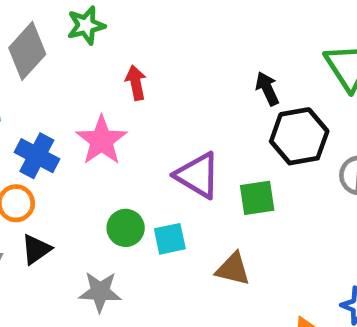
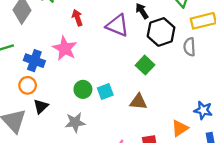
purple triangle: (198, 175) -> (117, 25), moved
green square: (257, 198) -> (145, 65), turned -30

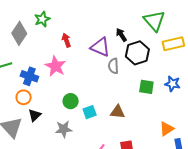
gray semicircle: (189, 47) -> (113, 66), moved
green square: (145, 65) -> (146, 87), moved, turned -35
cyan square: (105, 91) -> (90, 112), moved
blue star: (203, 110) -> (172, 84), moved
orange triangle: (180, 128) -> (167, 129), moved

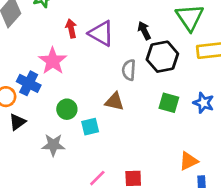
purple triangle: (100, 47) -> (101, 33), moved
blue cross: (29, 76) -> (29, 83), moved
brown triangle: (118, 112) -> (114, 102), moved

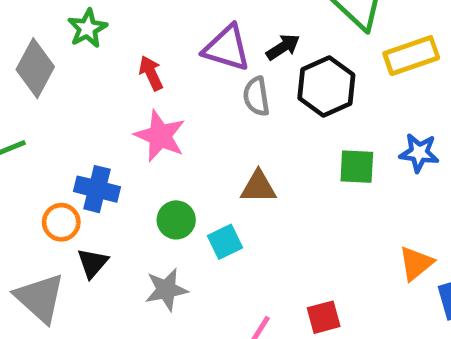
black arrow: (144, 31) -> (283, 47), turned 96
purple triangle: (101, 33) -> (227, 48), moved
pink star: (53, 61) -> (160, 136), moved
gray semicircle: (129, 70) -> (256, 96), moved

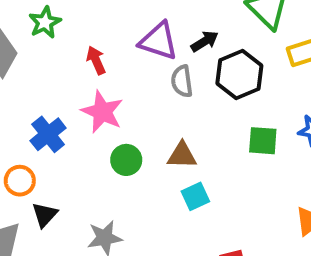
blue cross: (97, 189) -> (48, 134), moved, turned 36
green circle: (176, 220) -> (126, 160), moved
cyan square: (225, 242) -> (195, 196), moved

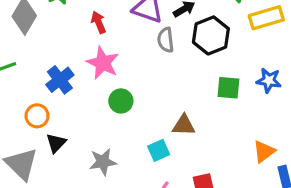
brown triangle: (182, 155) -> (184, 125), moved
cyan square: (195, 196) -> (159, 150), moved

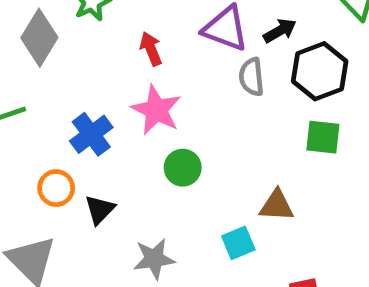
green square: (228, 88) -> (323, 137), moved
black triangle: (56, 143) -> (100, 210), moved

